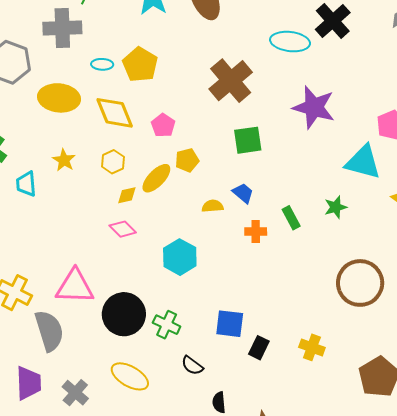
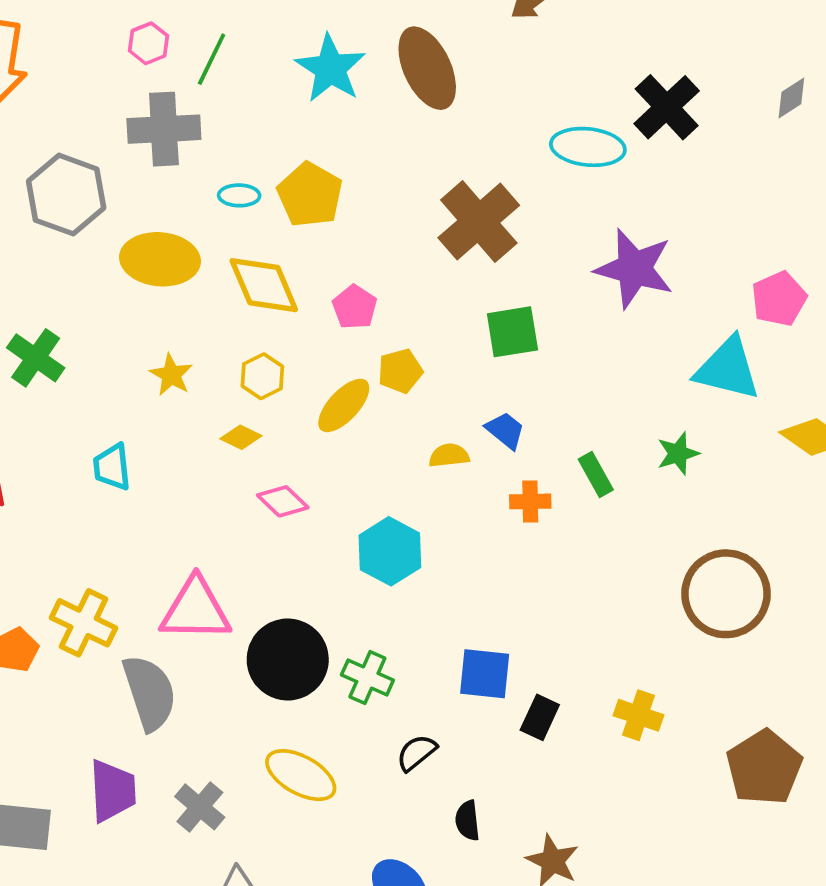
cyan trapezoid: (26, 184) -> (112, 467), moved
yellow diamond: (127, 195) -> (241, 437), moved, turned 40
black semicircle: (192, 365) -> (416, 753), turned 105

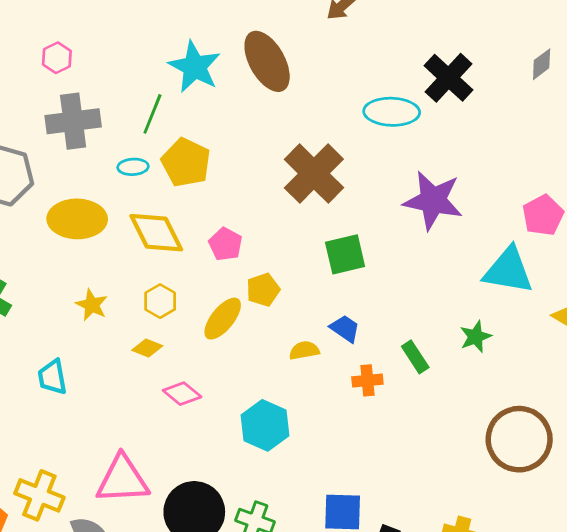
green line: (212, 59) -> (152, 114), moved

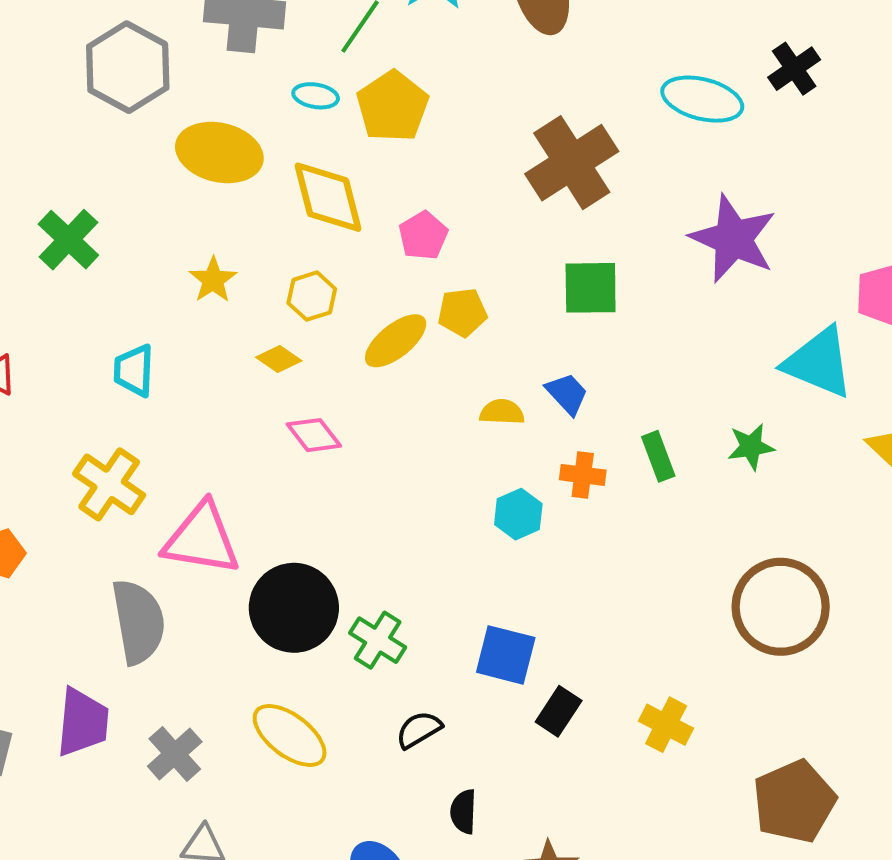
black cross: (449, 78) -> (794, 69), size x0.7
cyan hexagon: (265, 425) -> (518, 514), moved, size x0.7
yellow cross: (39, 495) -> (109, 484), moved

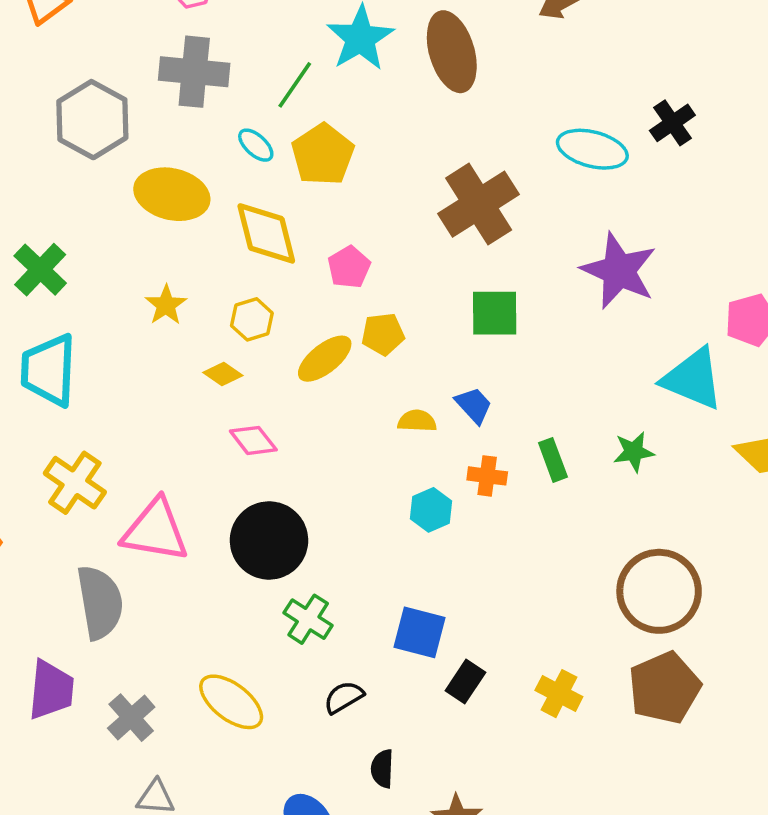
cyan ellipse: (316, 96) -> (256, 145), turned 33
cyan trapezoid: (134, 370) -> (49, 370), moved, size x1.6
black circle: (294, 608) -> (269, 540), moved
brown pentagon: (794, 802) -> (665, 688), moved

